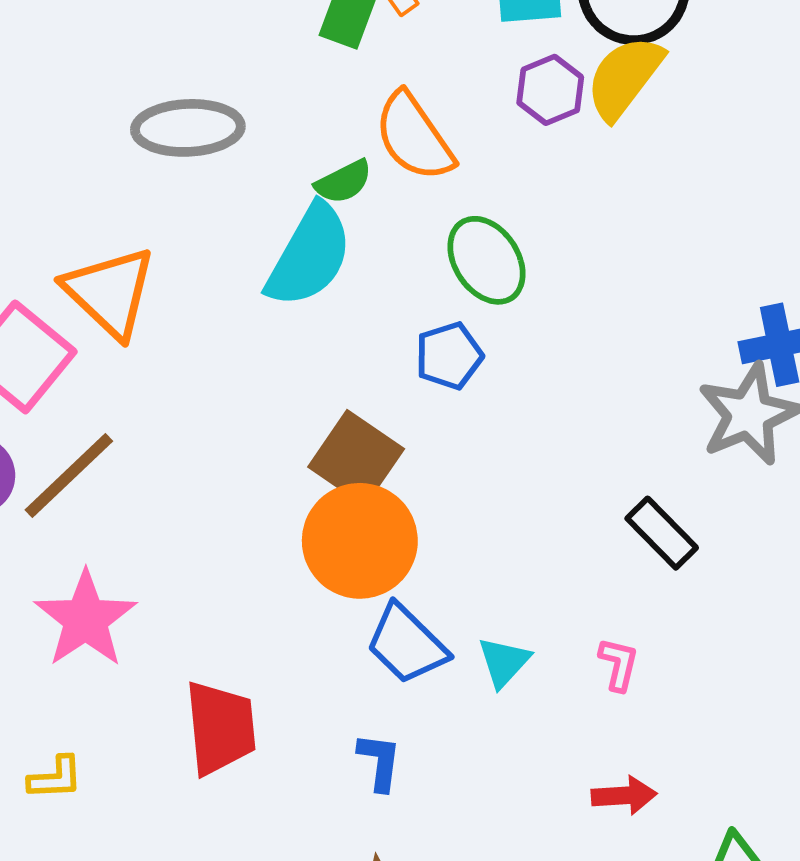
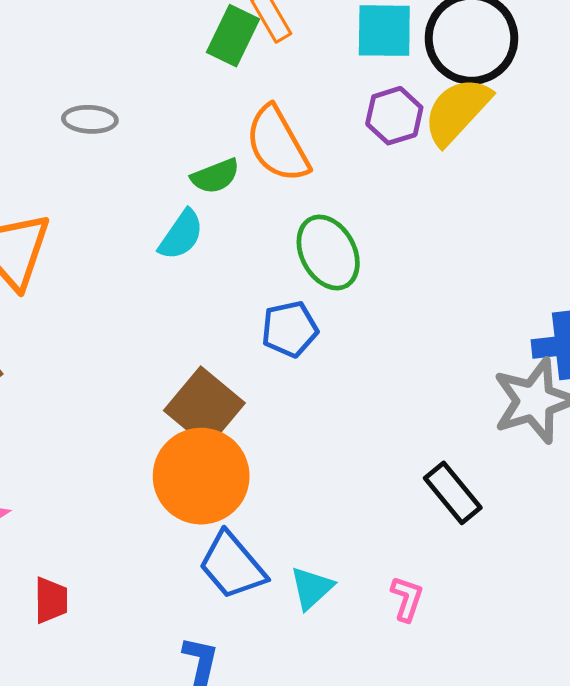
gray ellipse: (188, 128) -> (90, 119), size x0.6
cyan semicircle: (309, 256) -> (181, 235), size x0.6
red trapezoid: (220, 728) -> (51, 600), moved, size x0.6

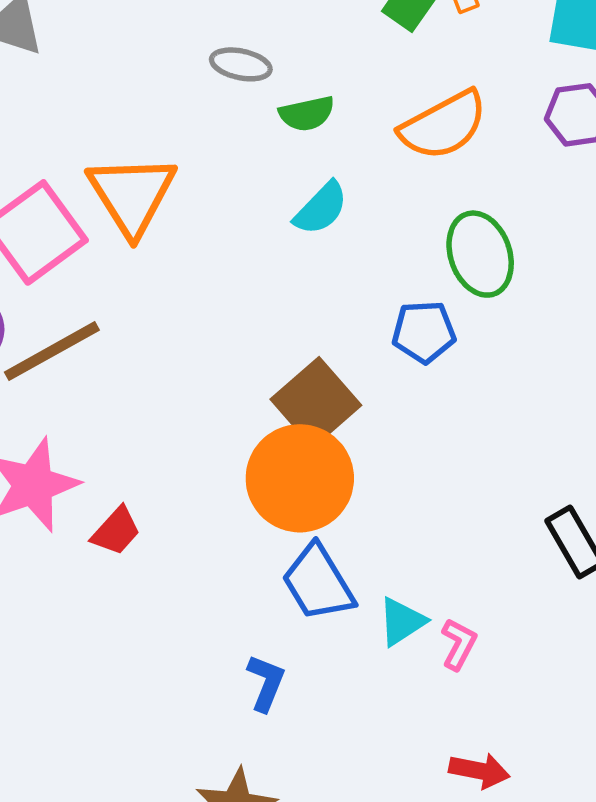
orange semicircle: (277, 144) -> (443, 125), turned -98
green semicircle: (215, 176) -> (307, 114), moved
pink L-shape: (407, 599) -> (459, 644), moved
red trapezoid: (51, 600) -> (116, 531), moved, turned 33

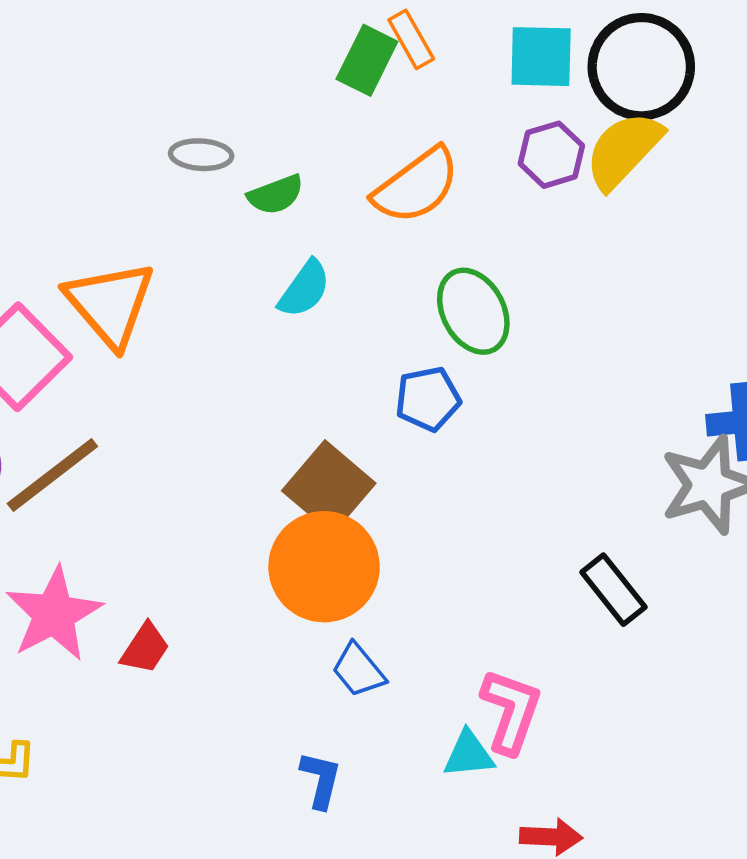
blue trapezoid: (318, 583) -> (358, 670), size x0.7
cyan triangle: (402, 622) -> (469, 754), moved, turned 36
pink L-shape: (459, 644) -> (511, 711), size x1.6

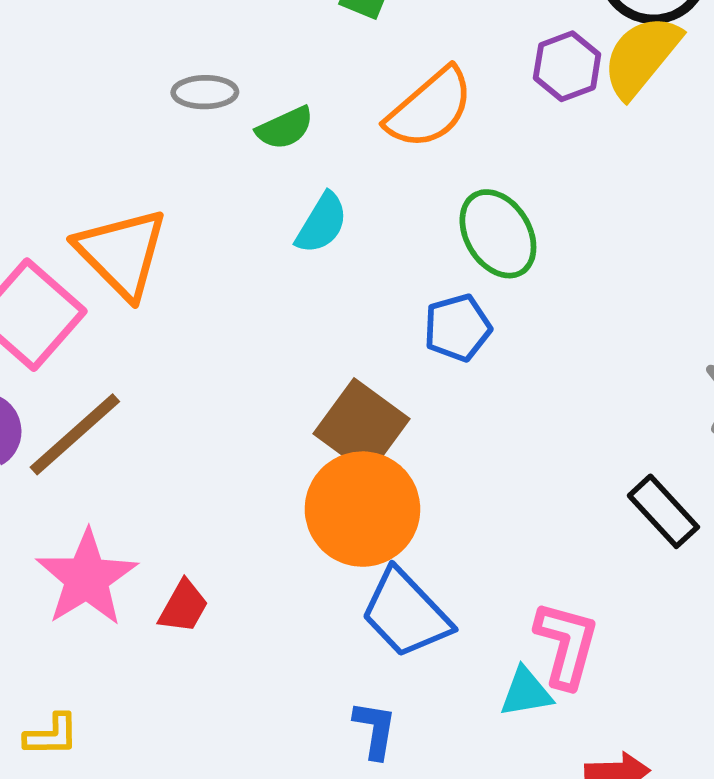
blue trapezoid: (358, 670) -> (406, 613), size x1.6

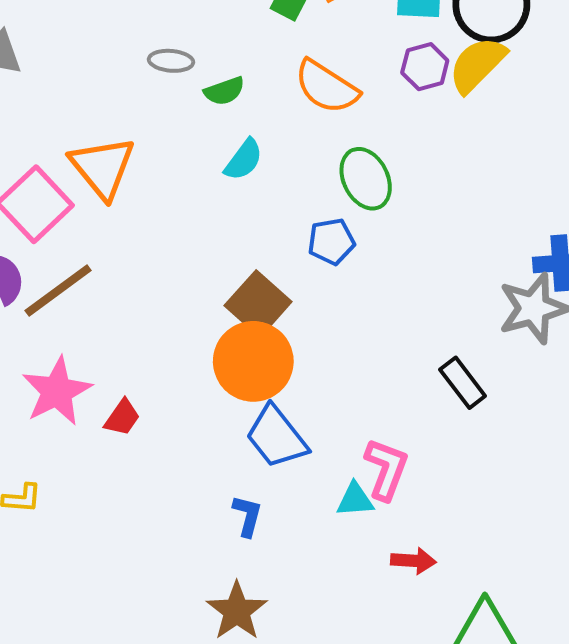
orange semicircle: (430, 108) -> (326, 87), turned 68

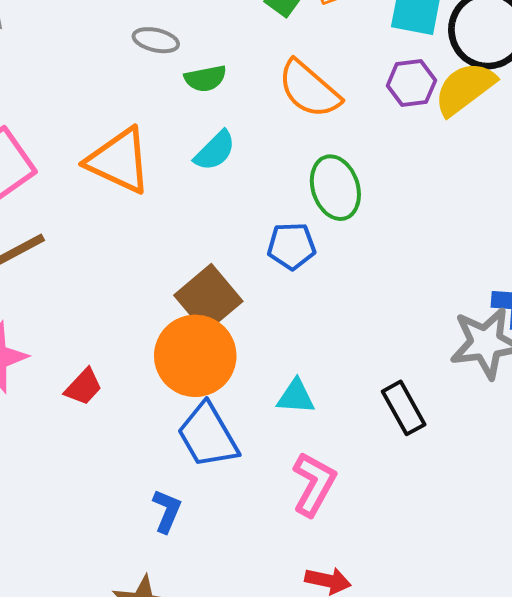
orange triangle: (103, 167) -> (119, 161), moved, turned -34
red trapezoid: (122, 418) -> (83, 387), moved
cyan triangle: (355, 500) -> (296, 397), moved

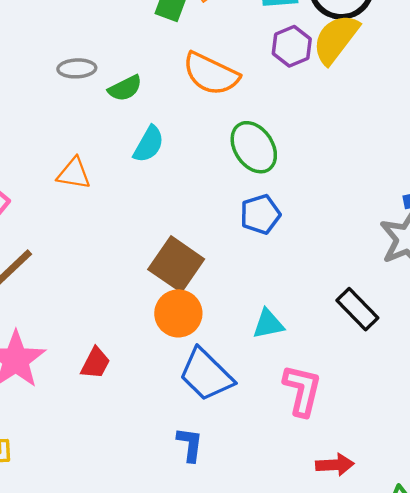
orange triangle: (119, 161) -> (74, 173), size x0.6
blue pentagon: (292, 246) -> (260, 214), moved
orange circle: (195, 356) -> (178, 313), size x0.7

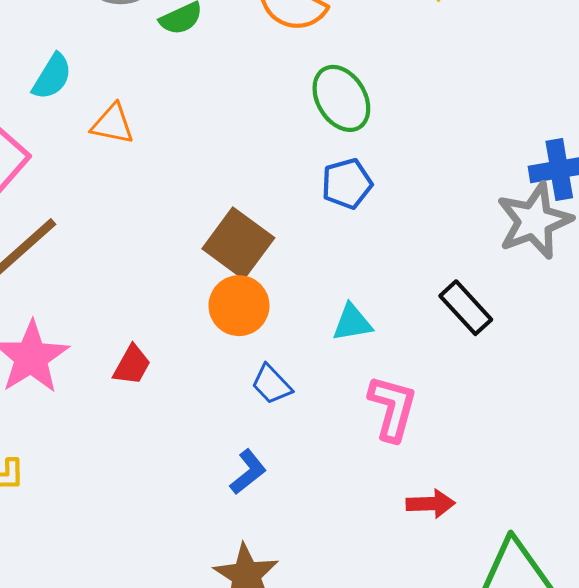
cyan semicircle: (149, 144) -> (52, 77), moved
blue trapezoid: (206, 375) -> (271, 384), size x0.6
blue L-shape: (190, 444) -> (248, 472), turned 42

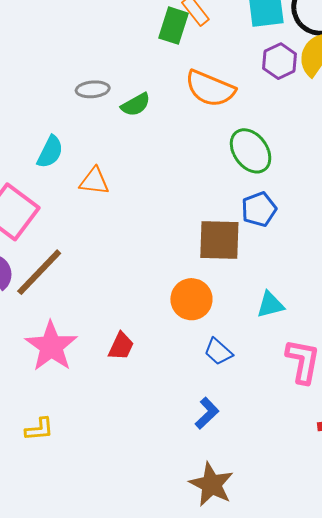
brown square: (238, 243) -> (219, 240), moved, turned -30

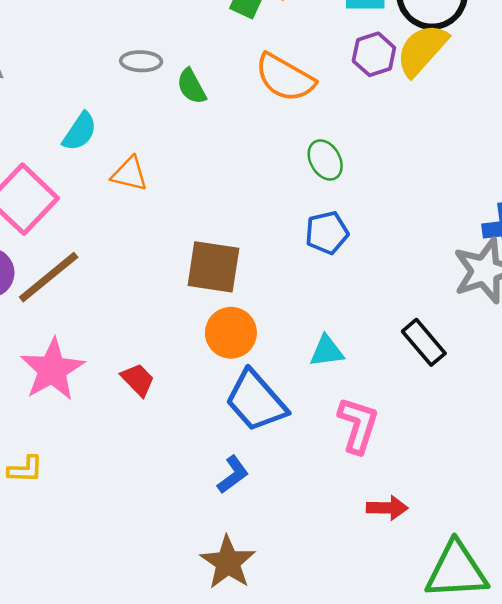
green semicircle: (136, 105) -> (191, 86), turned 84
green ellipse: (251, 151) -> (325, 160), size x0.7
brown square: (219, 240) -> (213, 267), moved
red trapezoid: (121, 346) -> (138, 380), turned -76
blue trapezoid: (218, 352) -> (256, 401), size x1.8

